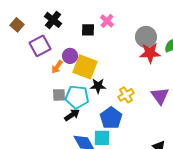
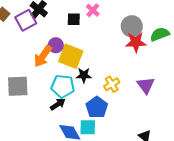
purple square: (40, 46) -> (26, 20), moved
orange arrow: (57, 67) -> (43, 56), size x1.6
gray square: (59, 95) -> (18, 86), moved, size x1.6

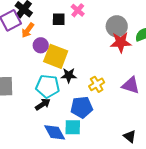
orange arrow: (43, 56) -> (28, 30), moved, size x0.7
purple triangle: (146, 85) -> (131, 85), turned -36
blue pentagon: (97, 107) -> (82, 107), turned 30

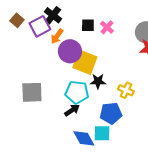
pink cross: (78, 10) -> (107, 27), moved
purple circle: (41, 45) -> (70, 51), size x1.5
yellow cross: (97, 84) -> (126, 90), turned -35

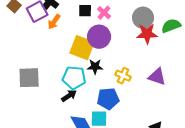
purple circle: (70, 51) -> (99, 37), moved

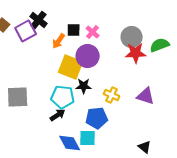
orange arrow: (54, 22) -> (59, 41), moved

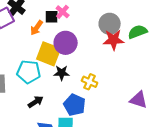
pink cross: (93, 32) -> (63, 12), moved
purple triangle: (146, 96) -> (139, 100), moved
cyan pentagon: (63, 97) -> (29, 72), moved
blue pentagon: (97, 118) -> (75, 105), turned 30

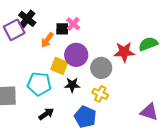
gray circle: (110, 24) -> (101, 68), moved
yellow square: (49, 54) -> (59, 66), size x0.7

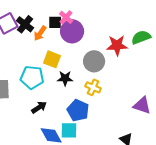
black cross: (27, 19) -> (25, 24), moved
purple circle: (76, 55) -> (72, 31), moved

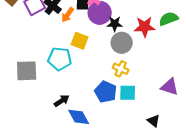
black star: (65, 78) -> (115, 24), moved
black arrow: (39, 107) -> (62, 101), moved
cyan square: (69, 130) -> (128, 93), moved

